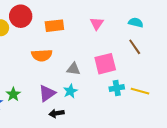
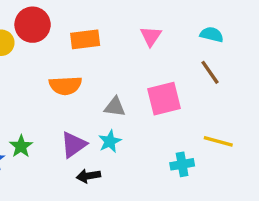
cyan cross: (117, 88) -> (182, 164), moved

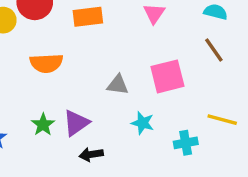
orange semicircle: (65, 85) -> (46, 63), moved
cyan star: (110, 141) -> (143, 123), moved, turned -30
green star: (21, 146) -> (43, 125), moved

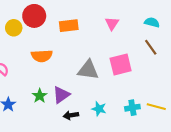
gray triangle: (118, 85) -> (88, 70), size x1.5
yellow line: (222, 120) -> (156, 107), moved
cyan star: (143, 123) -> (99, 109), moved

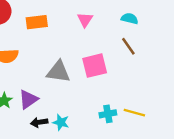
cyan star: (99, 109) -> (61, 122), moved

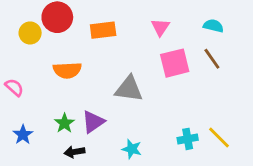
pink square: (95, 66) -> (175, 63), moved
yellow line: (134, 113) -> (219, 138), turned 30
black arrow: (39, 122) -> (74, 152), moved

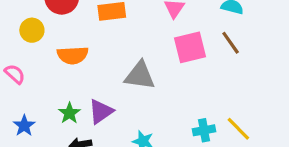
yellow circle: (30, 33) -> (32, 30), moved

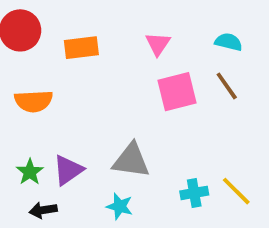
gray triangle: (140, 76) -> (131, 160), moved

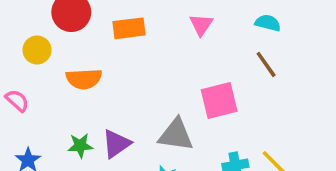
pink square: (177, 92) -> (219, 100), moved
green star: (30, 172) -> (80, 146), turned 30

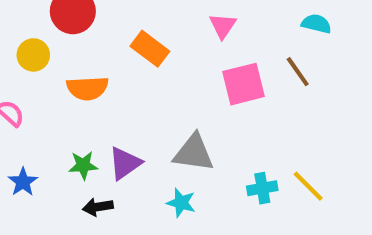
cyan semicircle: (268, 23) -> (316, 24), moved
orange rectangle: (129, 28) -> (150, 49), moved, turned 44
pink square: (219, 100) -> (244, 84), moved

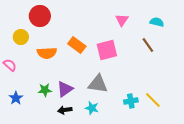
pink triangle: (223, 26) -> (122, 20), moved
orange rectangle: (150, 49) -> (77, 45), moved
pink square: (244, 84) -> (107, 50), moved
black arrow: (98, 207) -> (65, 110), moved

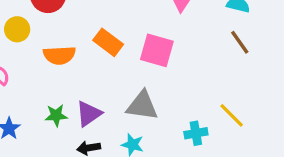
brown line: (148, 45) -> (240, 42), moved
pink square: (107, 50) -> (157, 50), turned 30
yellow line: (153, 100) -> (232, 115), moved

